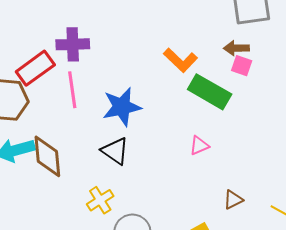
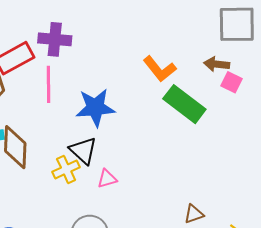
pink square: (242, 66) -> (232, 82), moved
pink triangle: (199, 146) -> (107, 179), moved
yellow cross: (100, 200) -> (66, 169), moved

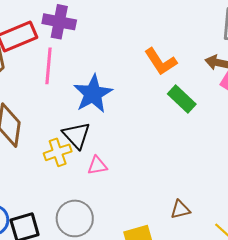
green rectangle: (184, 104) -> (182, 99), size x0.7
blue star: (95, 108) -> (93, 94), turned -30

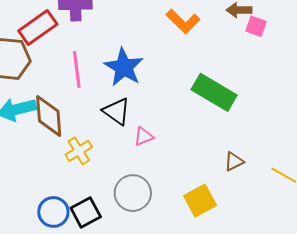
pink line: (49, 66) -> (77, 70), moved
green rectangle: (182, 99) -> (214, 92), moved, size x1.5
yellow cross: (58, 152) -> (79, 151), moved

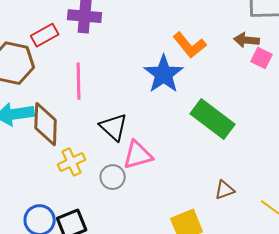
red rectangle: (38, 28) -> (45, 35), size x0.7
blue star: (124, 67) -> (164, 74), moved
pink triangle: (144, 136) -> (138, 155), size x1.5
gray circle: (133, 193) -> (113, 177), moved, size x0.7

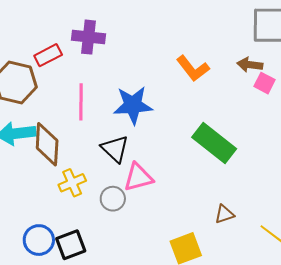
blue star: (164, 74) -> (133, 105), moved, turned 30

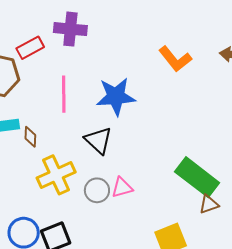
green rectangle: (214, 143) -> (197, 177), moved
brown diamond: (47, 144) -> (30, 137), size x0.5
pink triangle: (138, 177) -> (122, 188), moved, size x0.7
yellow cross: (72, 183) -> (56, 175), size x1.4

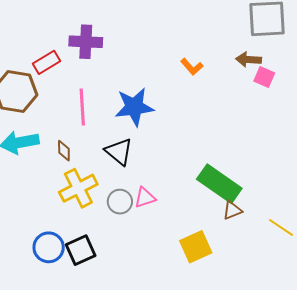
orange L-shape: (175, 59) -> (192, 67), size x0.7
brown diamond: (30, 137) -> (64, 151), moved

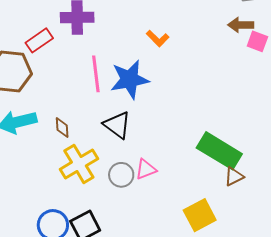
orange L-shape: (192, 67) -> (158, 38), moved
pink line: (82, 107) -> (96, 74), moved

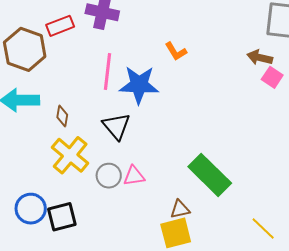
yellow cross: (79, 164) -> (70, 155), turned -33
brown triangle: (234, 176) -> (180, 209), moved

